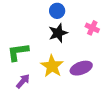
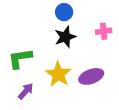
pink cross: (92, 28) -> (104, 31), turned -32

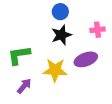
yellow star: (58, 74) -> (55, 70), turned -30
purple ellipse: (91, 76) -> (86, 59), moved

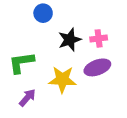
blue circle: (60, 12) -> (43, 13), moved
pink cross: (97, 30) -> (99, 38), moved

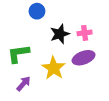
yellow star: (62, 80) -> (54, 68), turned 30

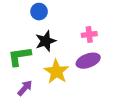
black star: (60, 34) -> (46, 41), moved

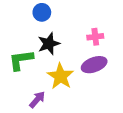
purple arrow: (25, 88) -> (37, 99), moved

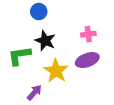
black star: (49, 44) -> (45, 41), turned -30

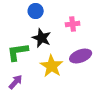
pink cross: (88, 34) -> (73, 24), moved
purple arrow: (34, 92) -> (16, 82), moved

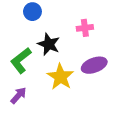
blue circle: (36, 11) -> (32, 12), moved
green L-shape: (18, 52) -> (21, 60), turned -30

